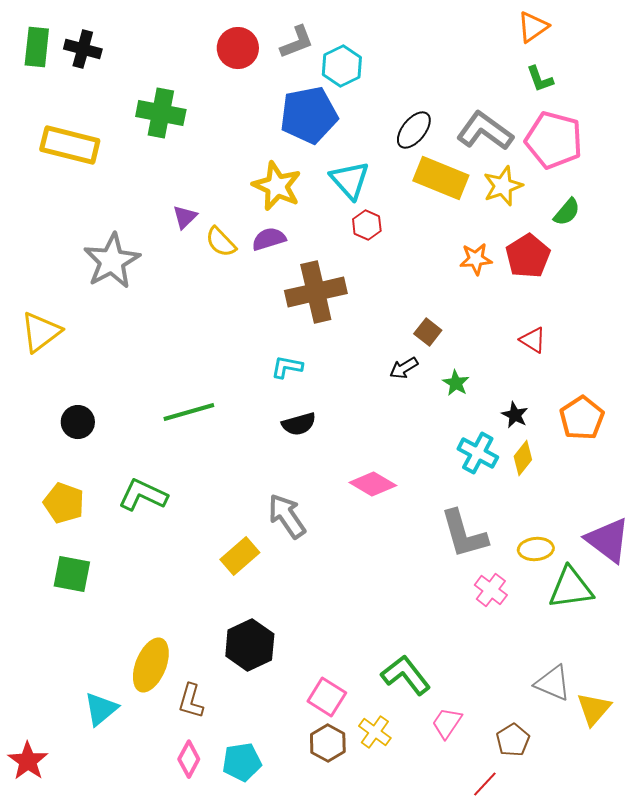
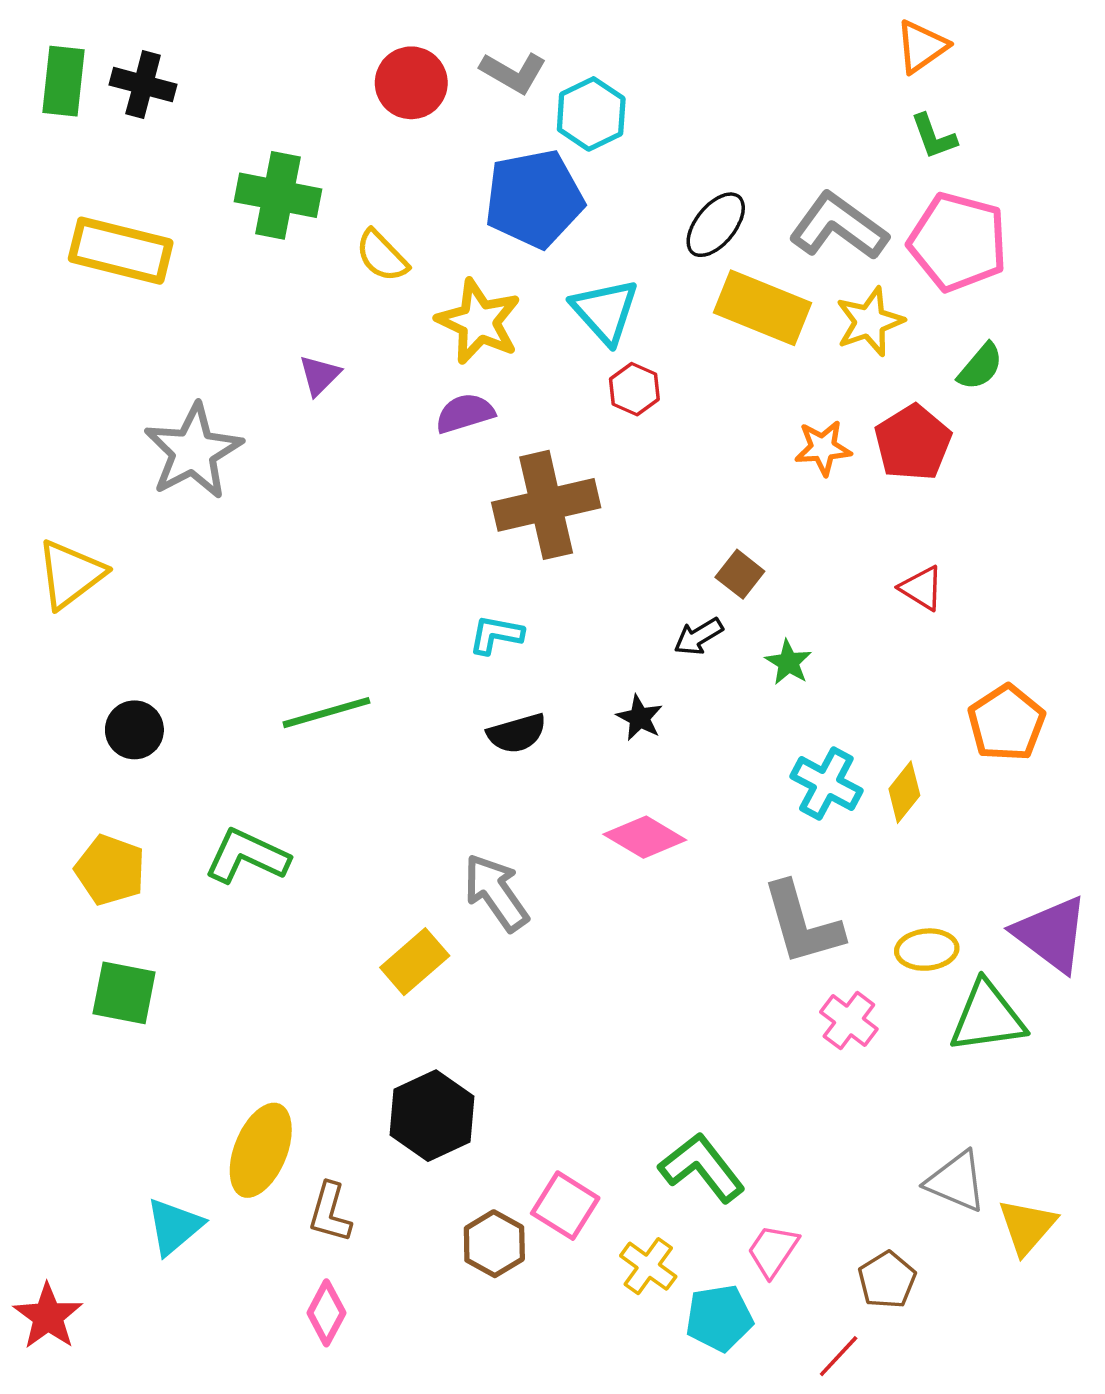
gray L-shape: (297, 42) -> (513, 72), turned 51
yellow semicircle: (221, 242) -> (382, 256), moved
black star: (515, 415) -> (640, 718), moved
brown hexagon: (328, 743) -> (494, 1244), moved
cyan pentagon: (242, 762) -> (719, 1318), moved

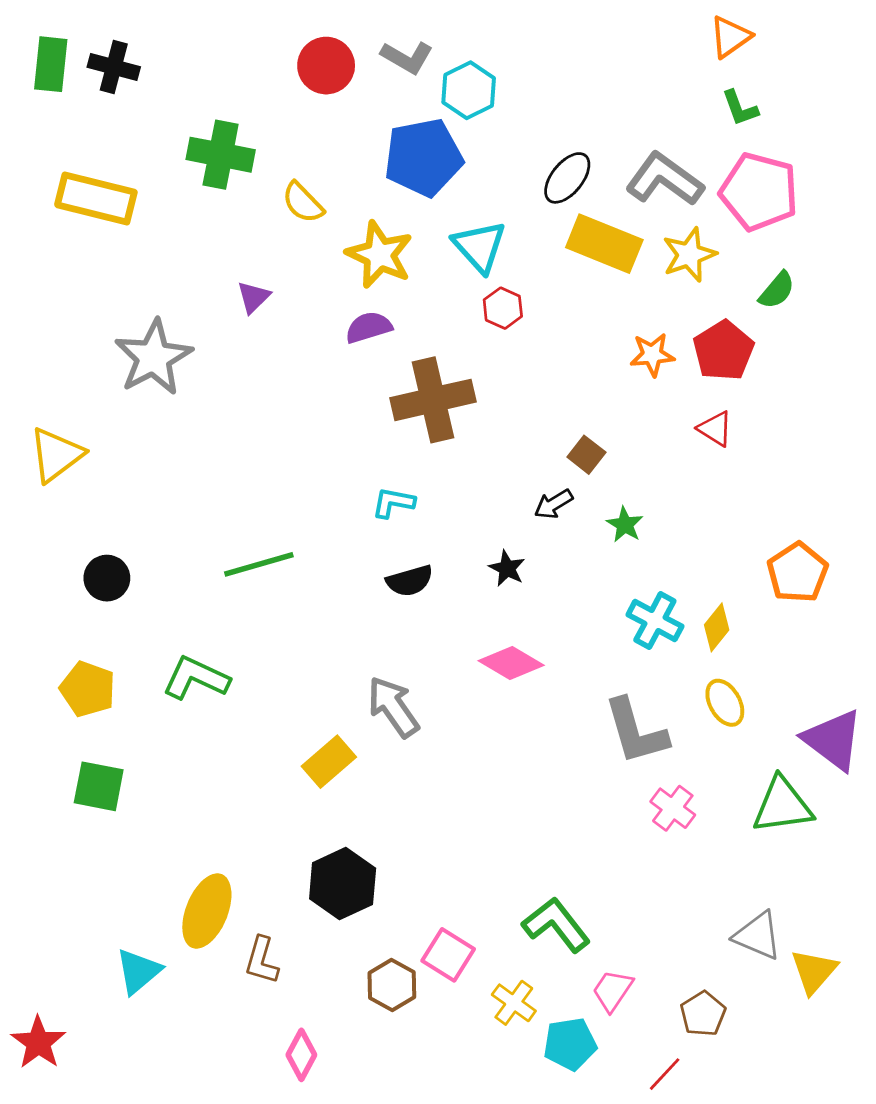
red triangle: (922, 588) -> (715, 429), moved
yellow ellipse: (927, 950) -> (725, 703), moved, turned 66
pink diamond: (326, 1313) -> (301, 1055), moved

